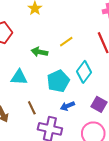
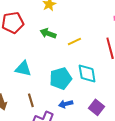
green arrow: (39, 52) -> (48, 33), moved
cyan diamond: (84, 72) -> (87, 74), turned -55

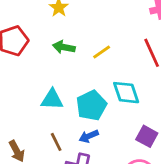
cyan triangle: (23, 69) -> (52, 99), moved
blue arrow: (66, 104) -> (89, 136), moved

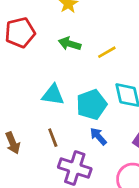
blue arrow: (89, 136) -> (98, 136), moved, turned 66

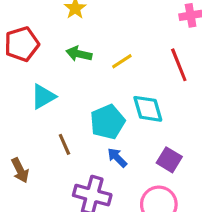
cyan triangle: (53, 95) -> (43, 97), moved, turned -35
brown line: (53, 138) -> (64, 144), moved

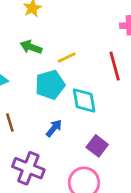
cyan pentagon: (107, 122) -> (50, 85), moved
blue arrow: (117, 158) -> (54, 128), moved, turned 78

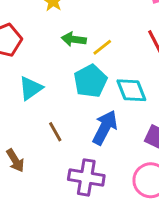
green arrow: (31, 47) -> (74, 39), moved
blue arrow: (54, 128) -> (105, 128), size x1.6

